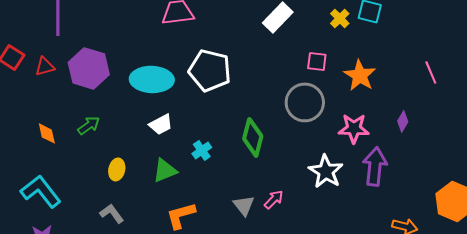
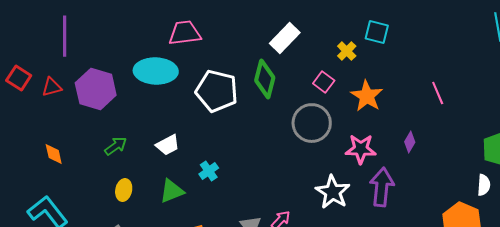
yellow cross: (340, 18) -> (347, 51), moved
pink square: (317, 61) -> (324, 82), turned 30
cyan ellipse: (152, 79) -> (156, 71), moved
green arrow: (89, 125) -> (116, 146), moved
green diamond: (253, 137) -> (265, 79), moved

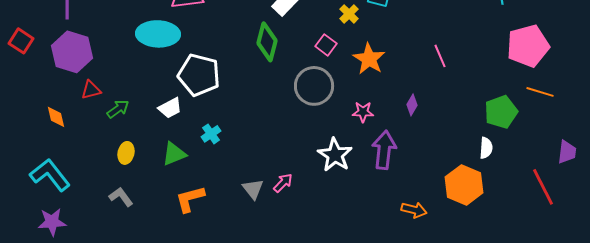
red triangle: (52, 87) -> (91, 90), moved
purple hexagon: (96, 89) -> (72, 52), moved
white pentagon: (217, 91) -> (199, 75), moved
pink star: (361, 149) -> (363, 112), size x0.7

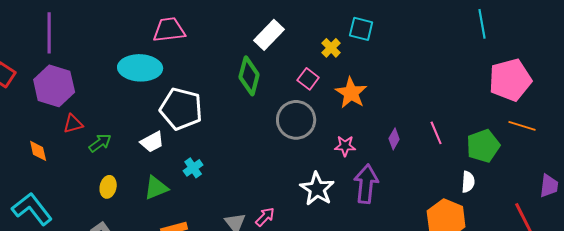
pink line: (440, 56) -> (436, 133), moved

